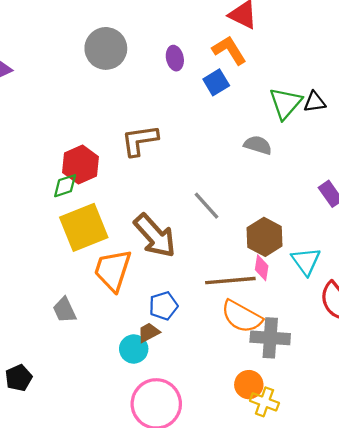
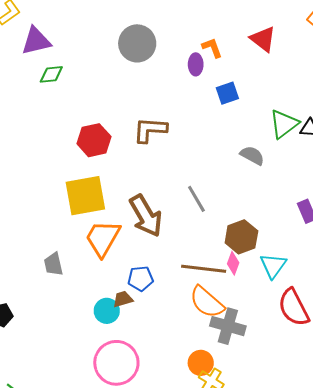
orange L-shape: (229, 50) -> (212, 48), moved, size x0.7
green diamond: (65, 186) -> (51, 74), moved

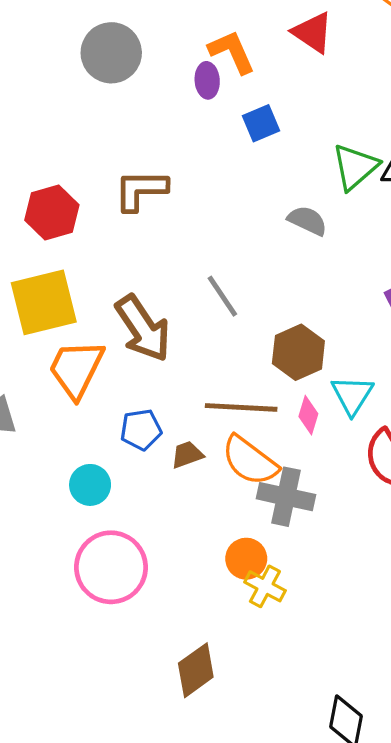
orange L-shape: (212, 48) -> (232, 52), size x1.4
pink diamond: (233, 263) -> (308, 415), moved
brown trapezoid: (123, 299) -> (187, 455), moved

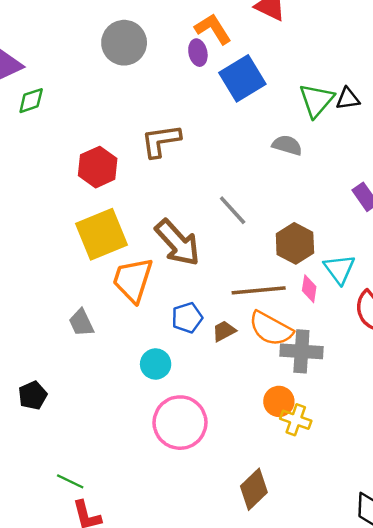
blue square: (261, 123) -> (242, 78), size x1.6

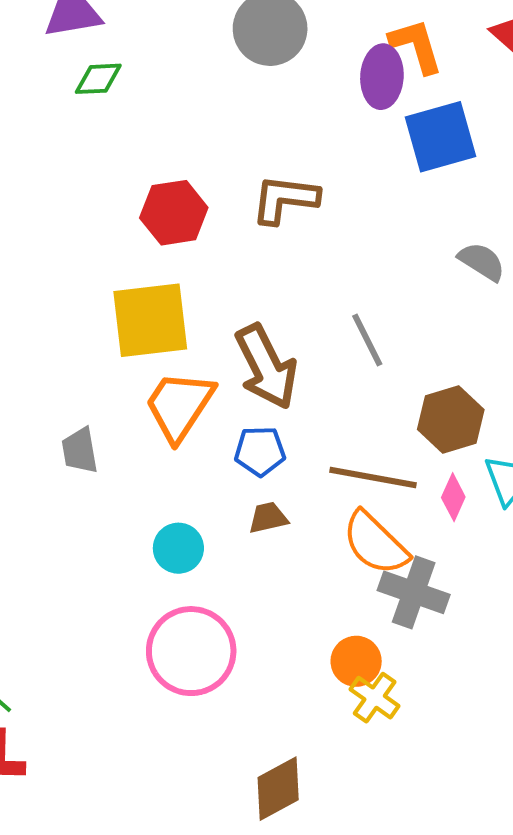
purple ellipse: (198, 53) -> (382, 77), size x1.4
blue pentagon: (187, 318) -> (260, 451), moved
brown trapezoid: (224, 331) -> (268, 518), moved

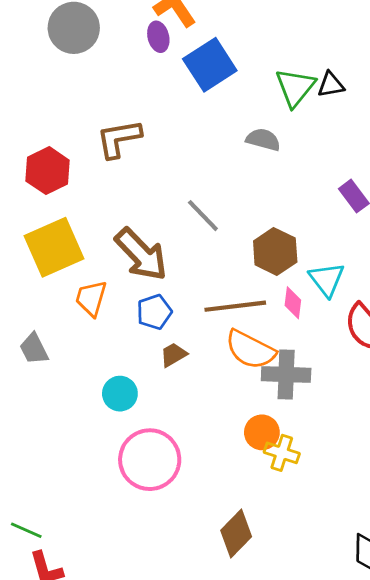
purple ellipse: (382, 77) -> (158, 37), size x0.7
orange trapezoid: (179, 406) -> (91, 298), size x0.7

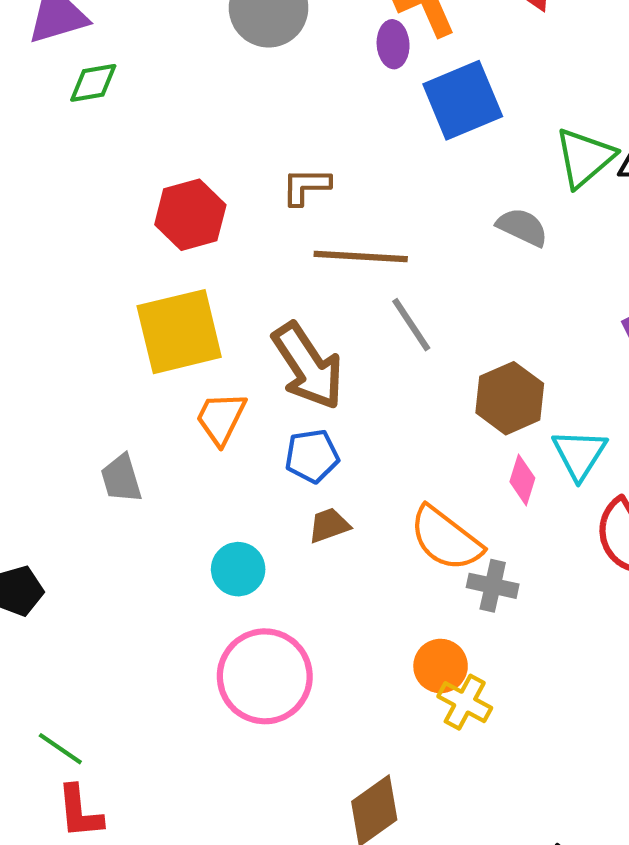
brown L-shape: (119, 139) -> (306, 186), size x0.7
brown line: (235, 306) -> (361, 257), moved
gray cross: (286, 375) -> (493, 586), size x0.7

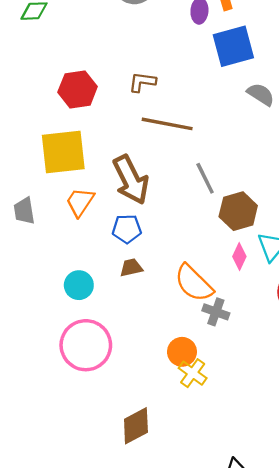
gray semicircle: (522, 227) -> (261, 94), moved
gray line: (411, 325) -> (205, 178), moved
gray trapezoid: (121, 479) -> (24, 211), moved

